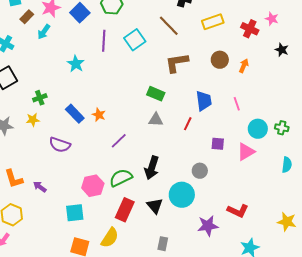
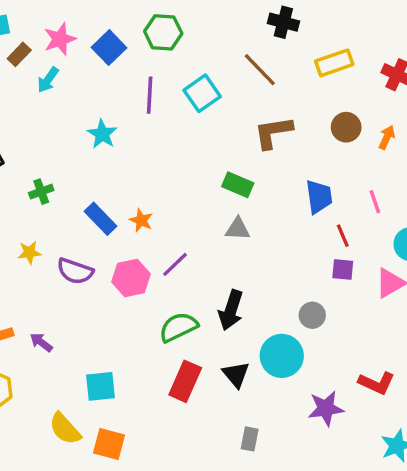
yellow star: (33, 120) -> (29, 253), moved
red line: (188, 124) -> (343, 236), moved, turned -48
pink hexagon: (93, 186) -> (131, 278), moved
yellow semicircle: (110, 238) -> (65, 429), moved, turned 105

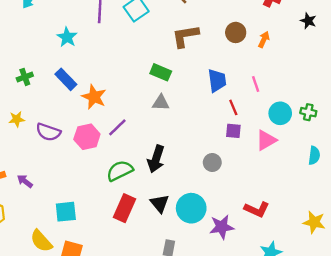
blue rectangle: (100, 219) -> (66, 79), moved
orange star: (141, 220) -> (94, 97), size x1.5
cyan circle: (282, 356) -> (191, 208), moved

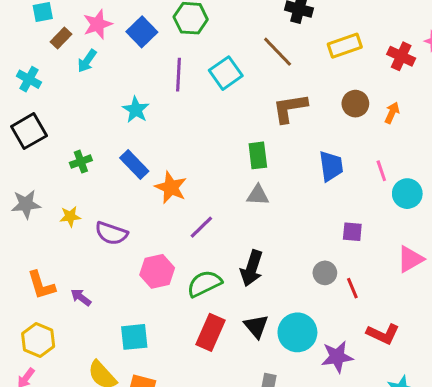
green rectangle: (161, 72) -> (258, 155), turned 60
red line: (233, 107) -> (352, 288), moved
cyan circle: (280, 113) -> (407, 194), moved
pink hexagon: (87, 137) -> (157, 271), moved
pink triangle: (266, 140) -> (410, 259), moved

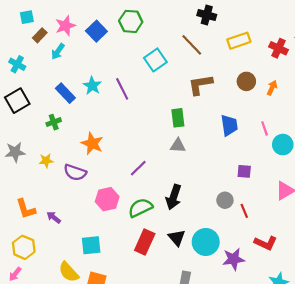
purple line: (178, 75) -> (122, 89), moved, turned -30
blue rectangle: (134, 165) -> (65, 93), moved
orange star: (171, 187) -> (92, 143), moved

